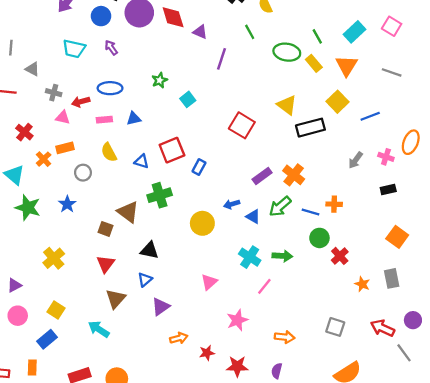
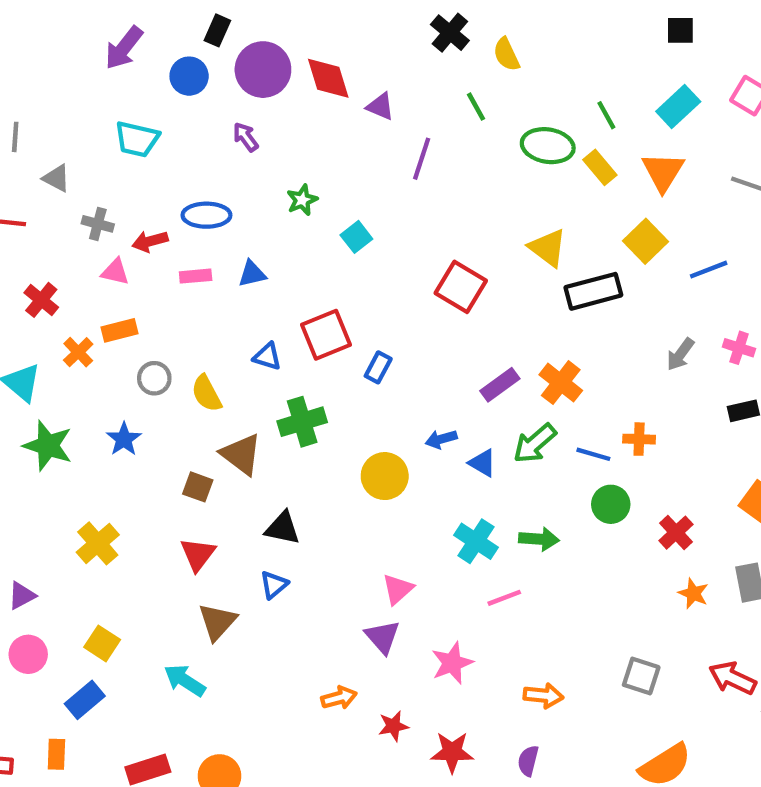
purple arrow: (111, 48) -> (246, 137), moved
yellow semicircle: (109, 152) -> (206, 393), moved
red cross: (340, 256) -> (676, 533), moved
pink line: (264, 286) -> (504, 598), turned 30
purple triangle: (161, 307) -> (383, 637), moved, turned -36

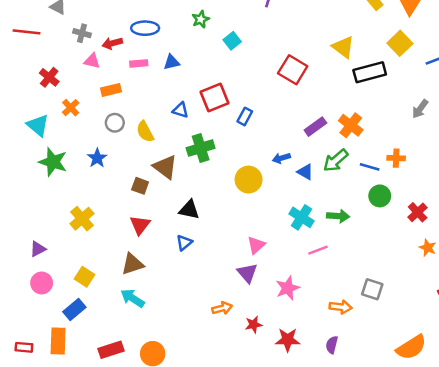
orange rectangle: (120, 330) -> (111, 90), moved
brown triangle: (217, 622) -> (132, 264), moved, turned 30
gray square: (641, 676) -> (372, 289), moved
orange rectangle: (56, 754) -> (58, 341), size x1.5

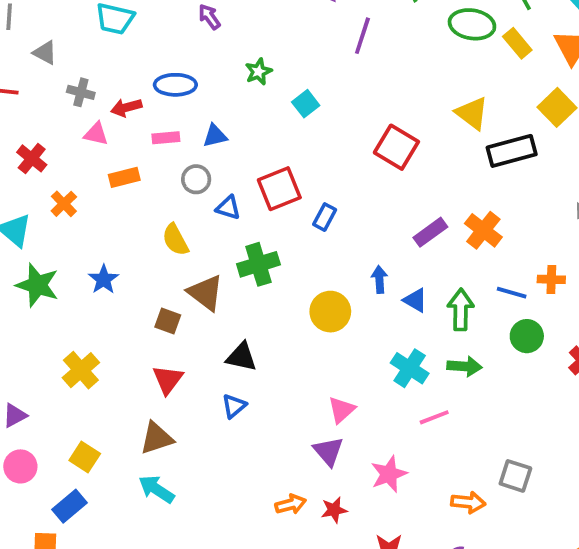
gray circle: (115, 123) -> (196, 179), moved
blue arrow: (281, 158) -> (379, 279), turned 102
green arrow: (336, 161) -> (461, 310), moved, turned 132
red star: (254, 325) -> (334, 510), moved

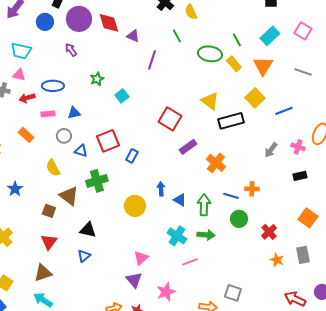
pink triangle: (96, 134) -> (19, 75), moved
orange rectangle: (124, 177) -> (26, 135), turned 56
purple rectangle: (430, 232) -> (188, 147), moved

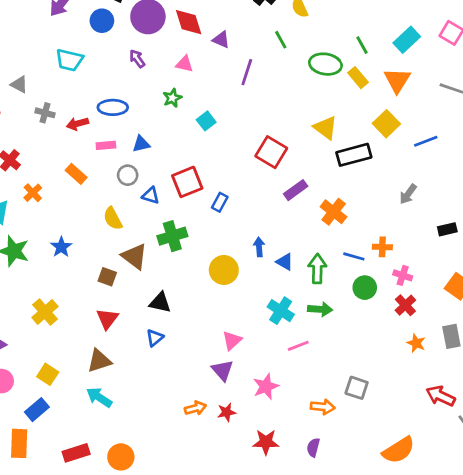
pink triangle: (19, 75) -> (185, 64), moved
pink cross: (298, 147) -> (403, 275), moved

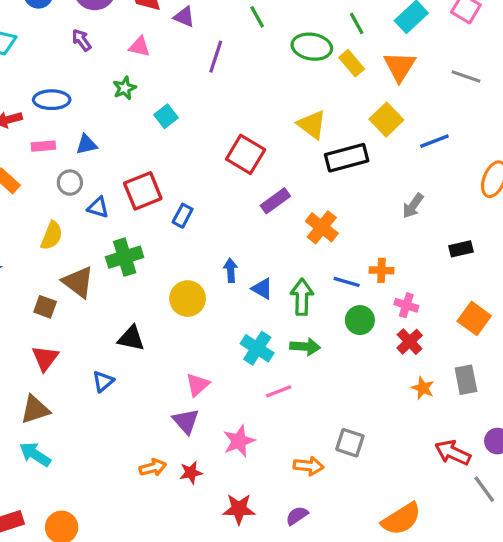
yellow semicircle: (113, 219) -> (52, 236), turned -130
black triangle: (160, 303) -> (131, 338), moved
purple semicircle: (313, 447) -> (297, 516), turned 42

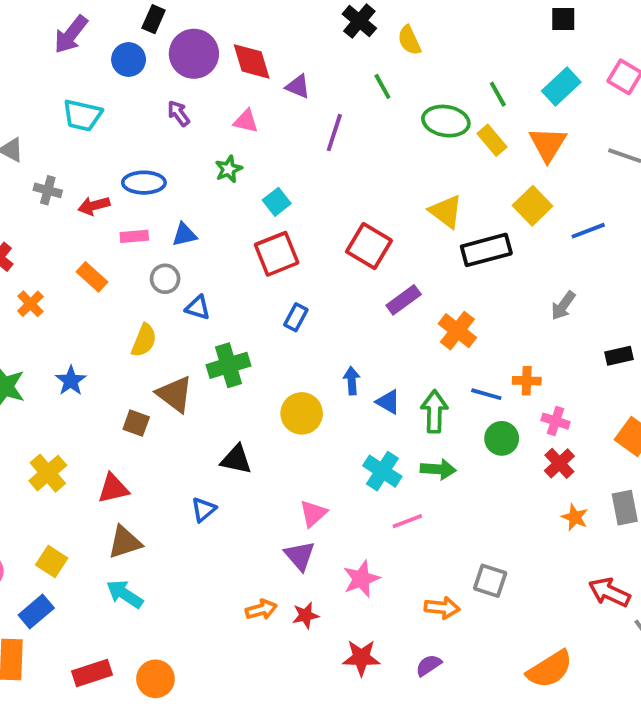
red square: (143, 191) -> (277, 254), moved
red triangle: (45, 358) -> (113, 488), moved, turned 40

